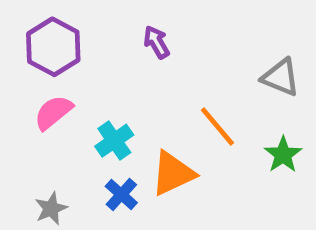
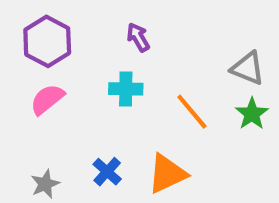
cyan cross: (114, 141) -> (126, 89), moved, turned 36
green star: (283, 155) -> (252, 114), moved
orange triangle: (173, 173) -> (167, 174), moved

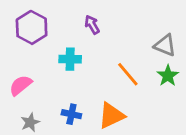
cyan cross: (126, 89) -> (70, 59), moved
pink semicircle: (47, 99) -> (21, 85), moved
blue cross: (107, 172) -> (71, 114), turned -30

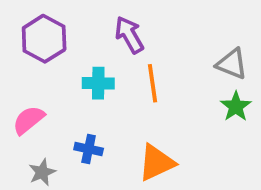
purple arrow: (92, 25) -> (129, 35), size x1.4
orange line: (128, 74) -> (152, 83), moved, turned 32
blue cross: (71, 114) -> (89, 149), moved

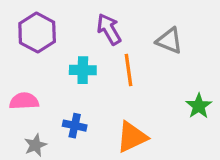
gray triangle: (232, 64) -> (169, 41), moved
green star: (236, 106) -> (199, 106), moved
pink semicircle: (29, 120) -> (24, 101), turned 36

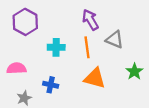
purple arrow: (109, 29) -> (90, 20), moved
gray triangle: (169, 41) -> (115, 40), moved
orange triangle: (132, 137) -> (95, 78), moved, turned 40

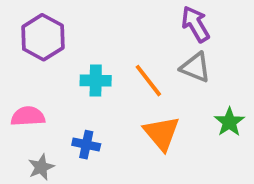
purple arrow: (90, 20) -> (195, 24), moved
orange line: (87, 47) -> (148, 81), turned -30
orange triangle: (95, 78) -> (162, 133), turned 35

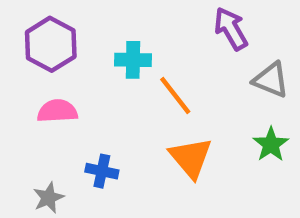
gray triangle: (195, 67) -> (271, 80), moved
cyan cross: (96, 81) -> (133, 60), moved
pink semicircle: (28, 116) -> (57, 111), moved

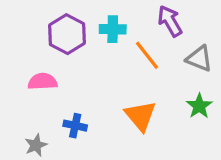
purple hexagon: (51, 44) -> (67, 34), moved
cyan cross: (133, 60) -> (113, 29), moved
orange line: (175, 95) -> (147, 55), moved

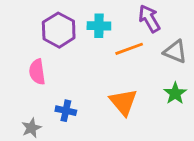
orange line: (147, 55) -> (129, 49), turned -72
pink semicircle: (42, 81) -> (37, 72), turned -95

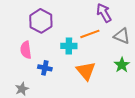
cyan cross: (99, 26) -> (69, 46), moved
blue cross: (66, 111) -> (45, 68), moved

